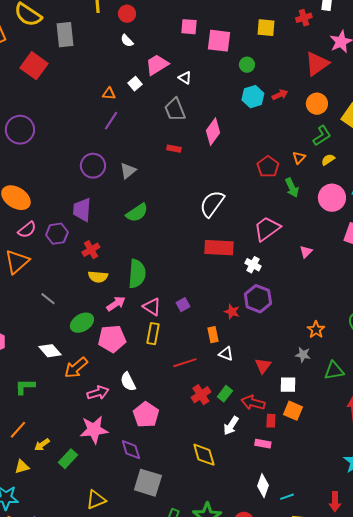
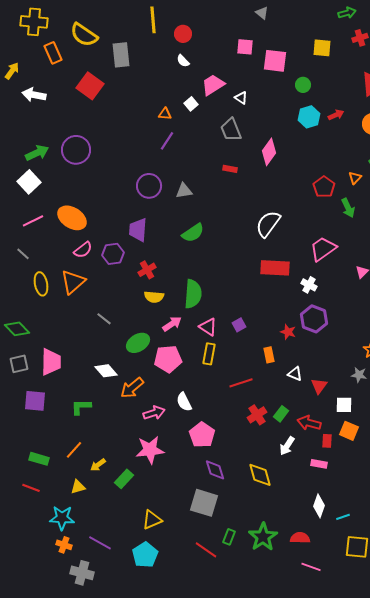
gray triangle: (128, 171) -> (184, 191), turned 30
white triangle: (226, 354) -> (295, 374), moved
purple diamond: (131, 450) -> (215, 470), moved

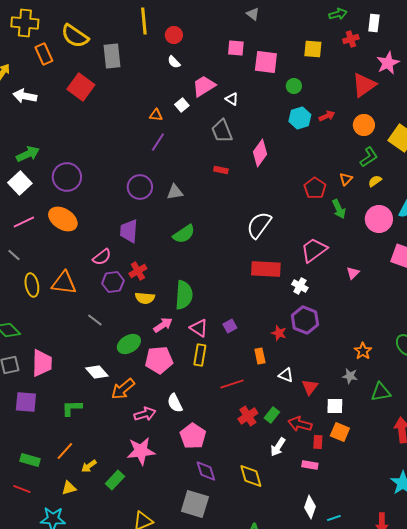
purple circle: (76, 150) -> (67, 177), moved
pink semicircle: (83, 250) -> (102, 257), moved
purple hexagon: (113, 254) -> (113, 282), moved
orange triangle: (73, 282) -> (64, 283), turned 48

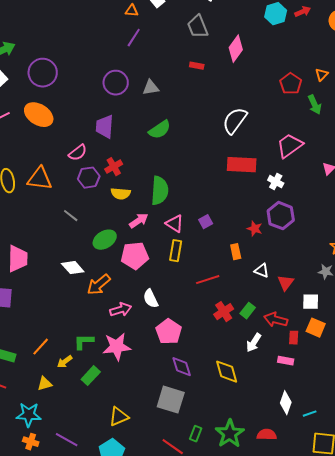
green L-shape: (72, 408) -> (84, 342), moved

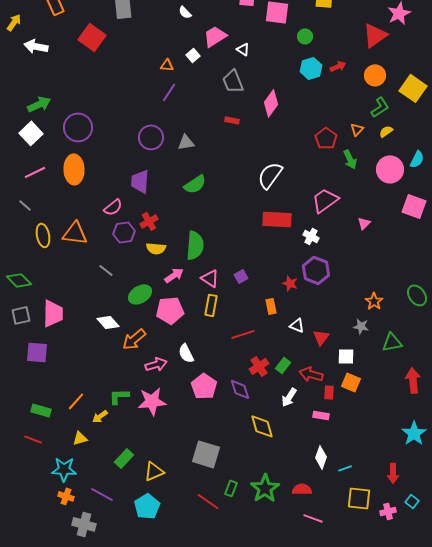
orange ellipse: (39, 115) -> (74, 169), turned 56
purple diamond: (182, 367) -> (240, 389), moved
green rectangle: (91, 376) -> (124, 458), moved

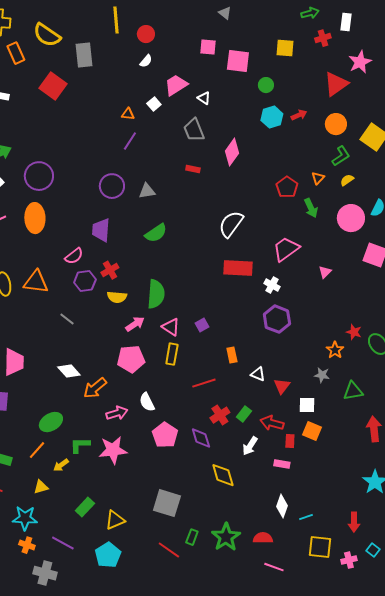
white semicircle: (185, 12) -> (146, 61), turned -96
red star: (290, 283) -> (354, 332), moved
green ellipse: (140, 294) -> (51, 422), moved

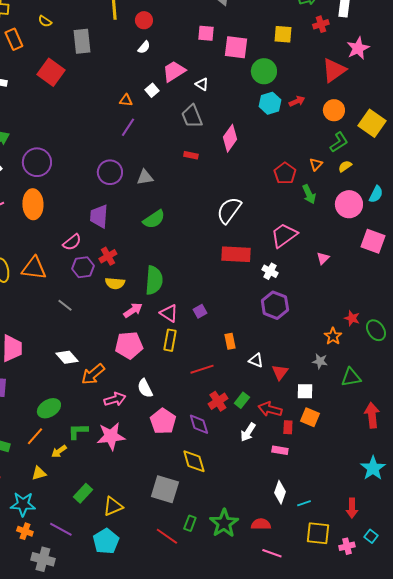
yellow semicircle: (47, 35) -> (45, 21), size x0.5
green circle: (266, 85) -> (264, 71), size x1.6
yellow diamond: (223, 475) -> (194, 461), moved

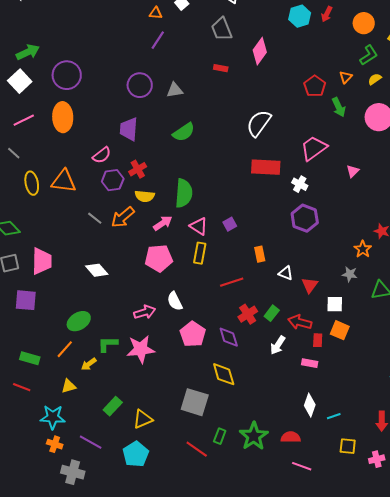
red arrow: (297, 101) -> (327, 14), turned 140
orange arrow: (93, 374) -> (123, 217), moved
yellow square: (318, 533) -> (348, 446), size x0.7

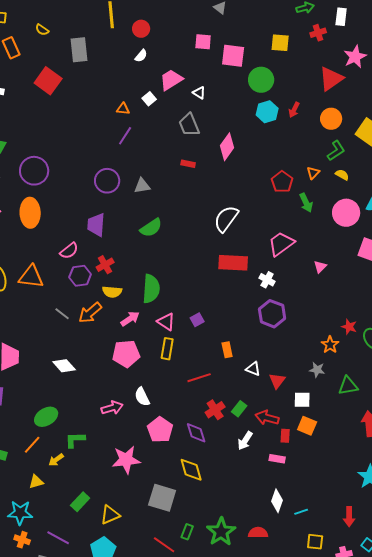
yellow semicircle: (375, 79) -> (342, 175), turned 64
pink star: (141, 349) -> (126, 460), moved

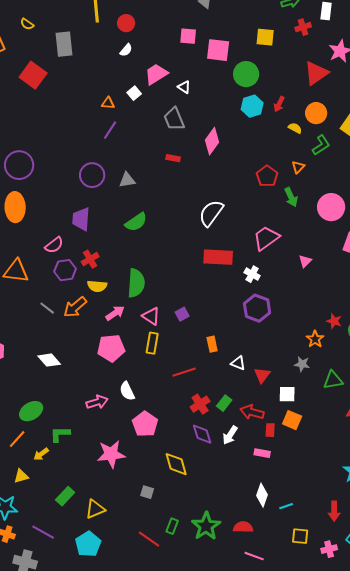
yellow semicircle: (342, 175) -> (295, 128), moved
purple diamond: (196, 433) -> (202, 434), moved
gray square: (162, 498) -> (147, 492), size x0.5

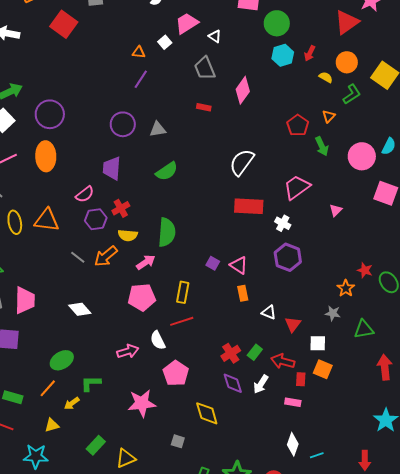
purple square: (182, 314) -> (213, 263), turned -32
pink triangle: (151, 316) -> (239, 265), moved
red line: (184, 372) -> (182, 321), moved

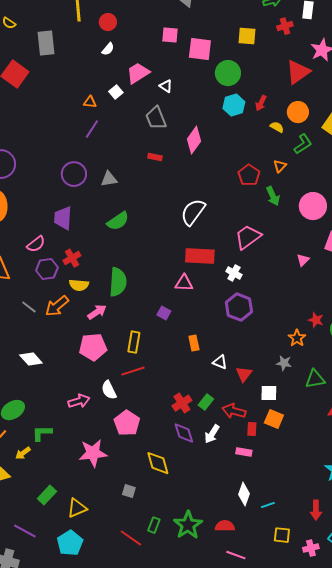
pink triangle: (336, 210) -> (303, 260), moved
pink triangle: (239, 265) -> (184, 283), moved, turned -30

